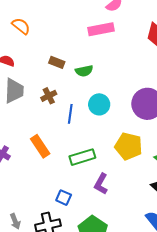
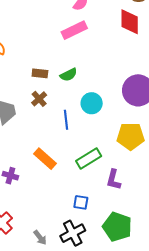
brown cross: (49, 96) -> (39, 99), moved

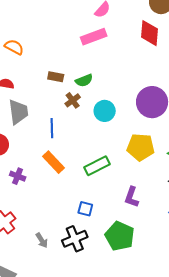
brown cross: (39, 99) -> (73, 100), moved
blue line: (66, 120) -> (52, 128), moved
purple L-shape: (113, 180) -> (132, 197), moved

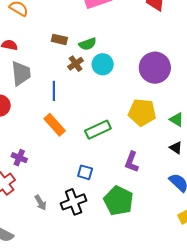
cyan circle: (105, 111) -> (103, 64), moved
purple cross: (18, 176) -> (19, 158), moved

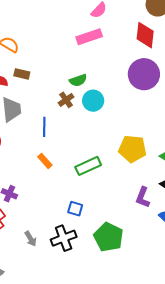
brown rectangle: (59, 39) -> (22, 74), moved
purple circle: (155, 68) -> (144, 74), moved
orange rectangle: (55, 125) -> (45, 161), size x0.7
purple L-shape: (132, 162) -> (143, 197), moved

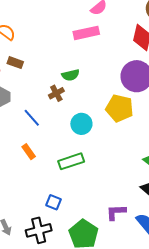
cyan circle: (93, 101) -> (81, 124), moved
blue line: (44, 127) -> (32, 118), turned -48
yellow pentagon: (132, 149) -> (120, 108), moved
purple L-shape: (143, 197) -> (116, 212), moved, turned 60

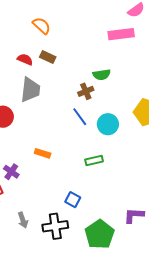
blue line: (32, 118) -> (80, 117), moved
orange rectangle: (29, 152) -> (43, 153), moved, turned -42
green rectangle: (71, 161) -> (94, 160), size x0.7

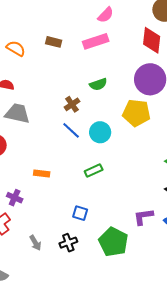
brown rectangle: (48, 57) -> (54, 42), moved
green semicircle: (102, 75) -> (98, 84), moved
gray trapezoid: (30, 90) -> (17, 113), turned -72
black cross: (55, 226) -> (68, 243), size x0.7

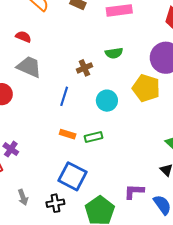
blue line: (71, 130) -> (64, 96), moved, turned 54
orange rectangle: (42, 174) -> (68, 134), moved
blue square: (80, 213) -> (73, 176), size x1.8

